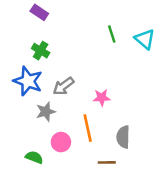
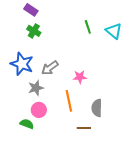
green cross: (41, 51) -> (34, 31), moved
pink circle: (61, 142) -> (39, 110), moved

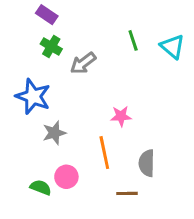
gray arrow: (50, 68) -> (83, 63), moved
pink circle: (39, 110) -> (66, 177), moved

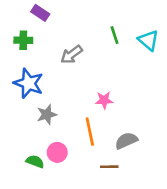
green cross: (51, 46) -> (23, 40), moved, turned -30
gray semicircle: (147, 163) -> (126, 141), turned 65

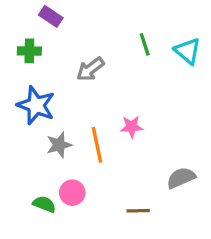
orange line: (90, 132) -> (97, 145), moved
gray semicircle: (126, 141) -> (181, 178), moved

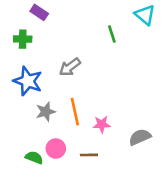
cyan triangle: (188, 51) -> (145, 15), moved
gray arrow: (90, 69) -> (70, 67), moved
pink star: (132, 127) -> (102, 124), moved
brown line: (138, 211) -> (89, 155), moved

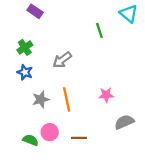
green cross: (23, 39) -> (25, 47), moved, turned -35
blue star: (28, 81) -> (25, 72), size x0.6
pink star: (102, 124) -> (106, 95), moved

